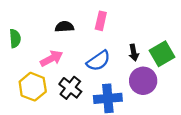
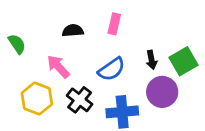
green semicircle: (15, 38) -> (17, 44), turned -30
pink arrow: (51, 58) -> (58, 67), turned -105

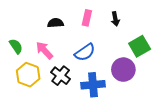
green semicircle: (17, 44) -> (16, 46), moved
black arrow: (152, 60) -> (115, 19), moved

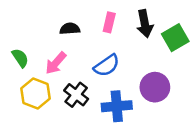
black arrow: (115, 19) -> (145, 24), size x1.5
green square: (140, 46) -> (175, 38), moved
pink arrow: (44, 50) -> (56, 63), turned -96

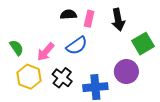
black semicircle: (70, 29) -> (68, 15), moved
green square: (175, 38) -> (143, 44), moved
blue semicircle: (107, 66) -> (77, 46), moved

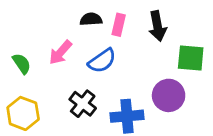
green square: (143, 44) -> (191, 58), turned 35
pink arrow: (46, 52) -> (60, 52), moved
yellow hexagon: (29, 77) -> (23, 113), moved

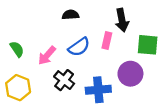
pink rectangle: (119, 25) -> (107, 40), moved
pink arrow: (60, 52) -> (47, 55), moved

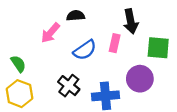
green semicircle: (17, 49) -> (18, 64), moved
pink arrow: (47, 55) -> (50, 33), moved

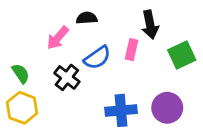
green square: (158, 48) -> (182, 55), turned -30
purple circle: (140, 79) -> (167, 108), moved
black cross: (69, 86) -> (67, 77), moved

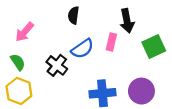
black semicircle: (87, 18) -> (74, 15), turned -78
pink arrow: (58, 38) -> (25, 32), moved

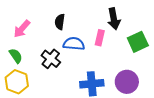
black semicircle: (74, 15) -> (60, 22), moved
blue semicircle: (82, 49) -> (74, 44), turned -140

